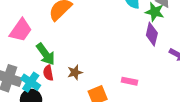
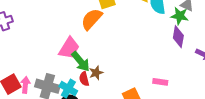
pink trapezoid: (21, 30) -> (69, 48), moved
brown star: (75, 72) -> (96, 73), moved

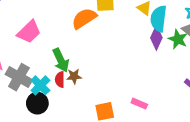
purple diamond: (178, 37) -> (156, 38), moved
pink trapezoid: (69, 48) -> (29, 32), moved

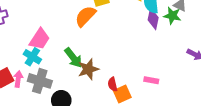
brown star: (74, 76) -> (88, 69), size x1.5
red semicircle: (60, 80) -> (113, 84), moved
cyan cross: (40, 85) -> (32, 57), moved

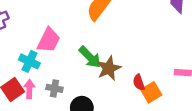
cyan cross: (32, 57) -> (29, 61), moved
gray cross: (40, 81) -> (54, 88), size x0.6

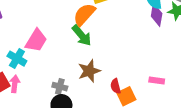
green arrow: (90, 57) -> (82, 35), moved
gray cross: (54, 88) -> (60, 87), moved

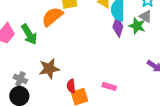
green arrow: (82, 35) -> (29, 34), moved

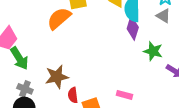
green star: (137, 26) -> (153, 51), moved
green arrow: (29, 34) -> (19, 58), moved
red semicircle: (71, 86) -> (73, 95), moved

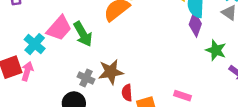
green arrow: (19, 58) -> (83, 34), moved
gray cross: (25, 89) -> (86, 78), moved

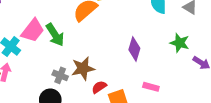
purple diamond: (195, 24) -> (134, 49), moved
red semicircle: (127, 93) -> (99, 87), turned 64

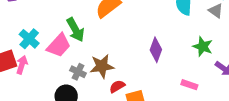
pink trapezoid: (33, 30) -> (59, 45), moved
pink rectangle: (151, 87) -> (189, 85), moved

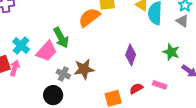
red semicircle: (117, 86) -> (136, 89), moved

